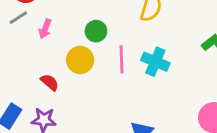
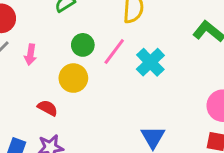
pink line: (122, 59) -> (114, 52), moved, turned 52
cyan cross: (155, 62) -> (150, 62), turned 36

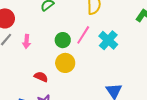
green circle: (83, 45) -> (63, 40), moved
yellow circle: (73, 78) -> (65, 63), moved

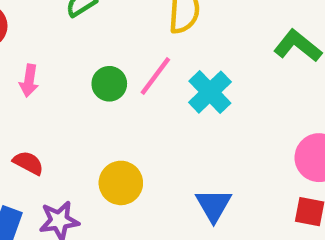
yellow circle: (65, 63) -> (121, 183), moved
red semicircle: (41, 77) -> (28, 163), moved

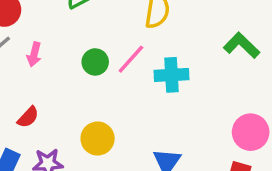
cyan cross: (210, 92) -> (172, 75), turned 36
red semicircle: (28, 163) -> (28, 117), turned 100

